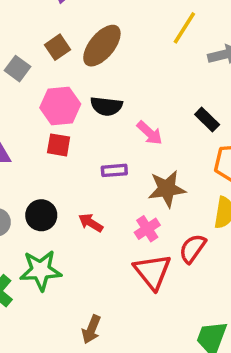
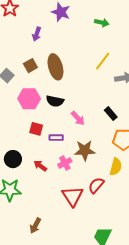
brown ellipse: (102, 46) -> (55, 67), turned -60
red square: (59, 145) -> (36, 129), moved
pink cross: (147, 229) -> (65, 163), moved

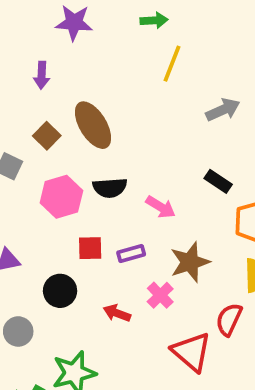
yellow line: (103, 61) -> (172, 64), moved
black circle: (13, 159) -> (60, 291), moved

